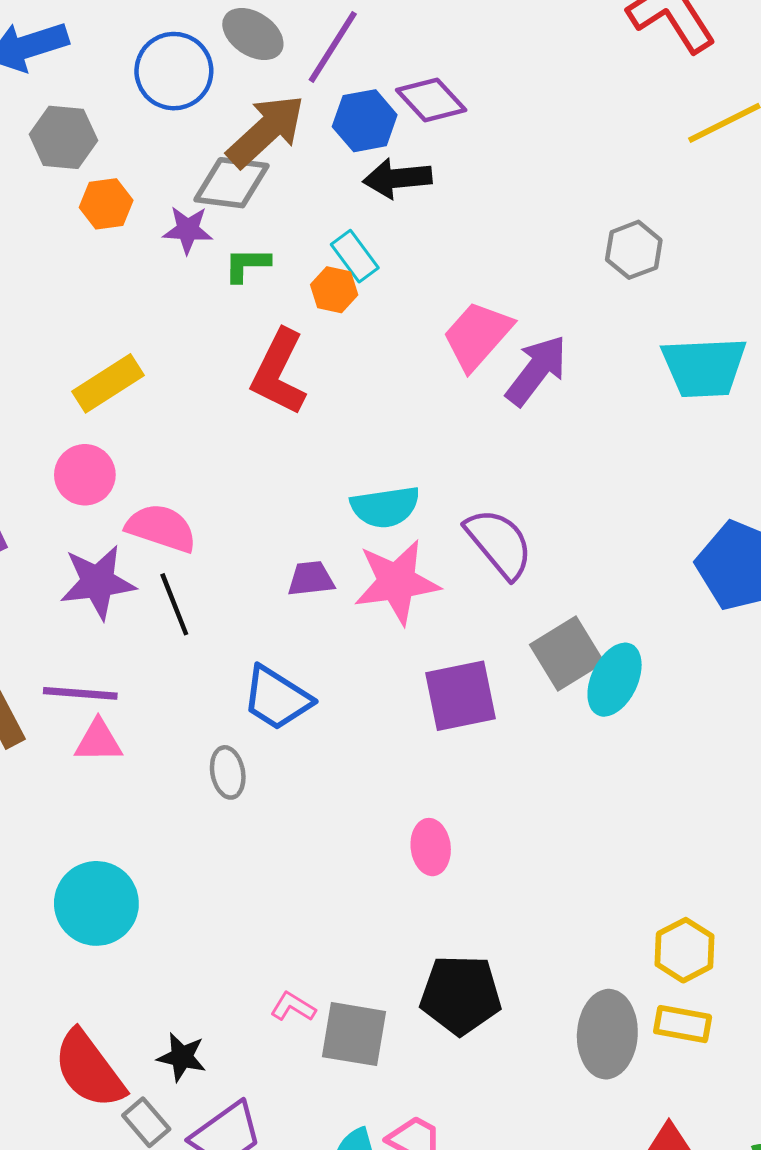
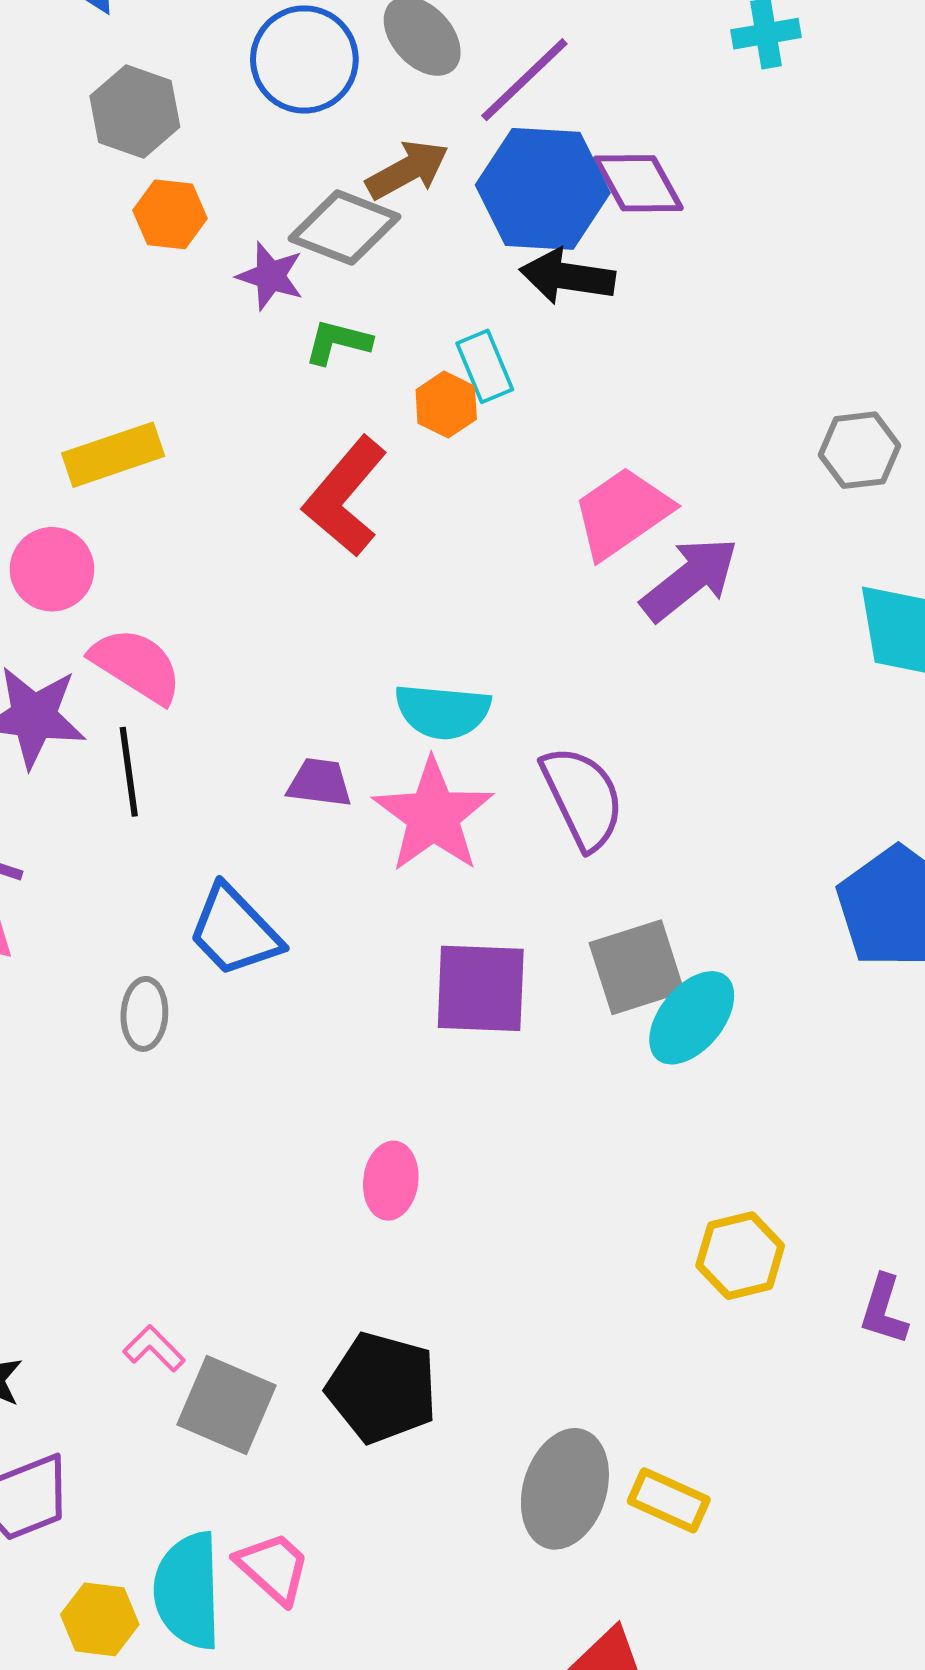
blue hexagon: (365, 121) -> (543, 189), size x1.5
brown arrow: (266, 131) -> (407, 170), size x0.7
pink star: (397, 582) -> (433, 815), turned 30
yellow hexagon: (685, 950) -> (740, 1256), moved

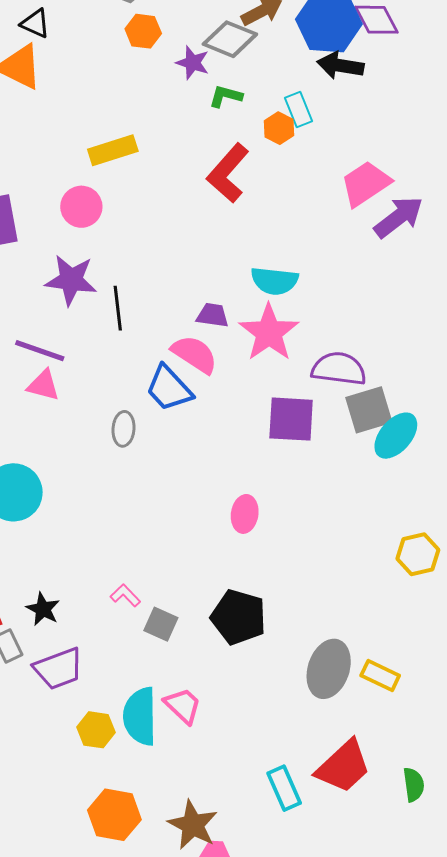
pink semicircle: (136, 665) -> (195, 354), moved
purple semicircle: (583, 798) -> (339, 369), moved, turned -58
gray square: (227, 1405) -> (161, 624), size x0.7

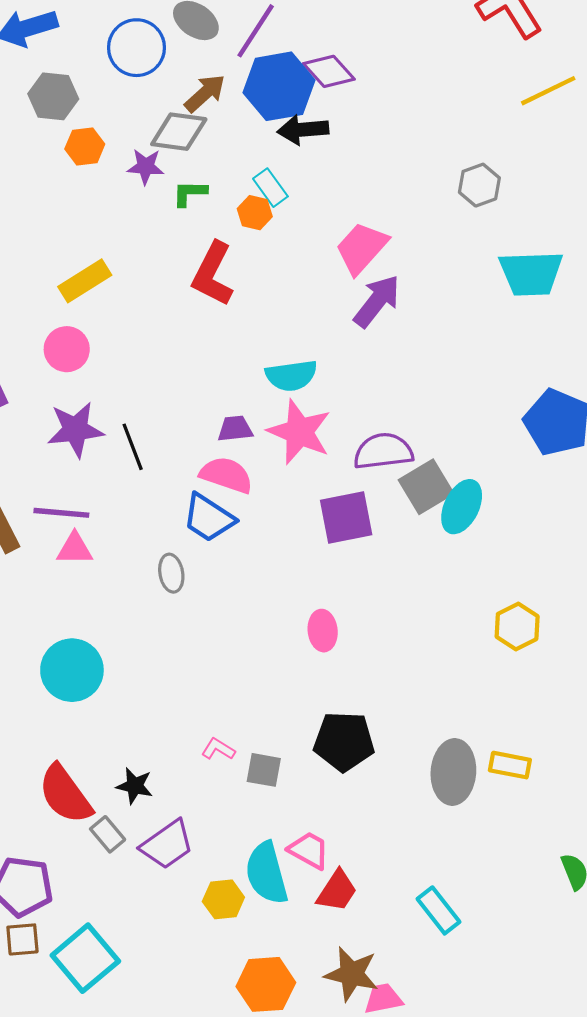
purple arrow: (399, 217) -> (377, 301), moved
red trapezoid: (343, 767) -> (337, 891), moved, size x0.7

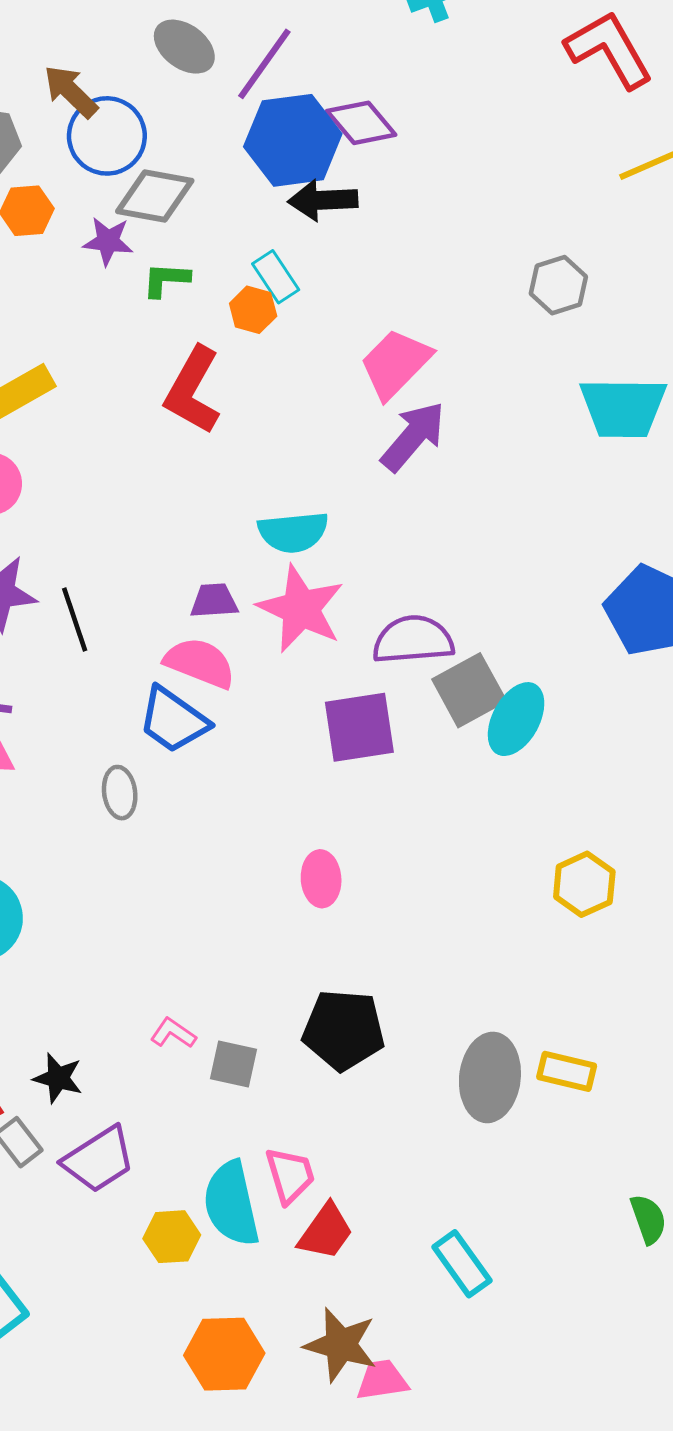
blue circle: (137, 48) -> (107, 136), moved
brown arrow: (205, 93) -> (71, 91), moved, turned -96
pink trapezoid: (309, 850) -> (290, 1175), turned 42

